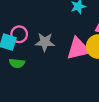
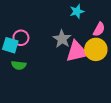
gray star: (45, 42) -> (62, 39), moved, turned 30

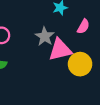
yellow circle: (96, 49) -> (80, 64), moved

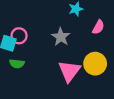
pink triangle: (60, 50) -> (69, 71), moved, turned -40

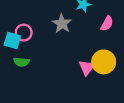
gray star: (61, 37) -> (62, 24), moved
pink triangle: (69, 71) -> (87, 68), moved, size x0.7

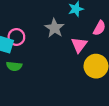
pink triangle: (87, 68) -> (79, 45), moved

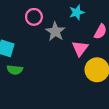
pink circle: (16, 37) -> (34, 17), moved

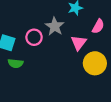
pink circle: (34, 17) -> (34, 37), moved

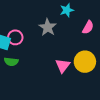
pink circle: (34, 37) -> (15, 37), moved
pink triangle: (79, 43) -> (63, 66), moved

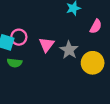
gray star: (48, 27) -> (69, 50), moved
pink triangle: (63, 66) -> (47, 45), moved

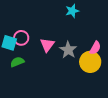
pink semicircle: (96, 26) -> (95, 48), moved
green semicircle: (15, 63) -> (17, 62), turned 152

